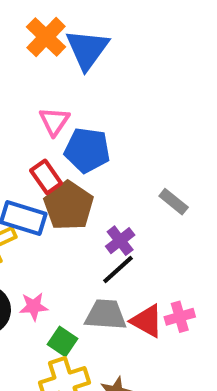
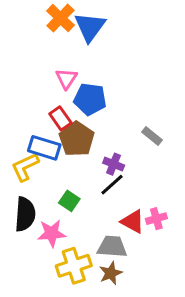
purple cross: (120, 241) -> (114, 164), turned -30
pink star: (34, 307) -> (52, 233), moved, size x1.4
gray trapezoid: (106, 315) -> (112, 247), moved
green square: (62, 341) -> (69, 201), moved

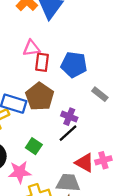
pink triangle: (66, 78) -> (31, 48), turned 48
blue pentagon: (90, 99) -> (74, 65), moved
red rectangle: (60, 118) -> (42, 62), moved, turned 42

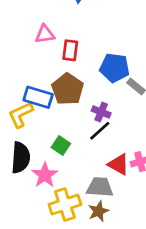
pink triangle: (31, 48) -> (45, 34), moved
blue pentagon: (74, 65) -> (115, 68), moved
pink star: (20, 172) -> (45, 175), turned -30

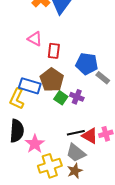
pink triangle: (45, 34) -> (35, 39), turned 35
yellow L-shape: (21, 115) -> (17, 99), turned -40
black line: (100, 131) -> (76, 133), moved, turned 30
green square: (61, 146) -> (61, 98), moved
gray trapezoid: (100, 187) -> (76, 153), turned -145

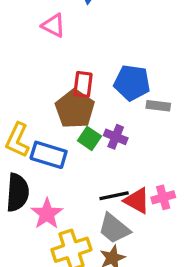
pink triangle: (35, 39) -> (53, 25), moved
red rectangle: (54, 51) -> (83, 84), moved
gray rectangle: (103, 78) -> (158, 106), turned -32
blue rectangle: (30, 86) -> (49, 155), moved

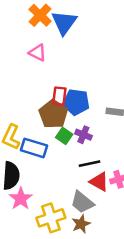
blue pentagon: (132, 83) -> (76, 102), moved
black line: (114, 196) -> (89, 164), moved
pink star: (47, 214) -> (21, 199), moved

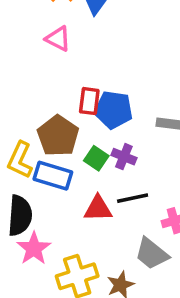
brown pentagon: (53, 114) -> (58, 136), moved
red triangle: (99, 182) -> (98, 209), moved, turned -30
gray trapezoid: (82, 202) -> (152, 254), moved

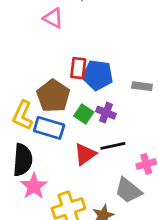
red triangle: (98, 209) -> (85, 154), turned -35

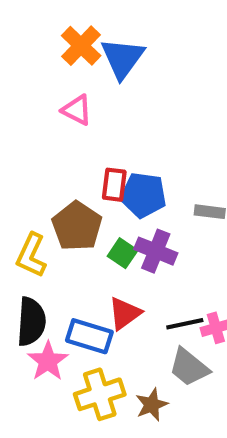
purple cross: (106, 113) -> (156, 251), size x1.4
blue rectangle: (49, 128) -> (89, 336), moved
black line: (113, 146) -> (185, 324), moved

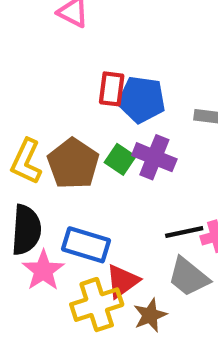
brown pentagon: (77, 226) -> (73, 164), moved
red triangle: (125, 313) -> (122, 281), moved

